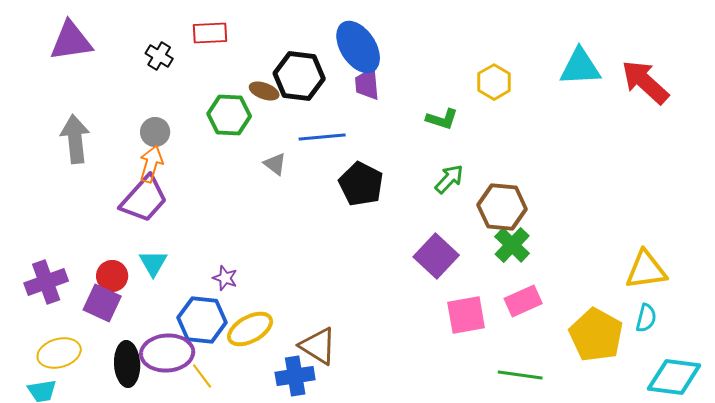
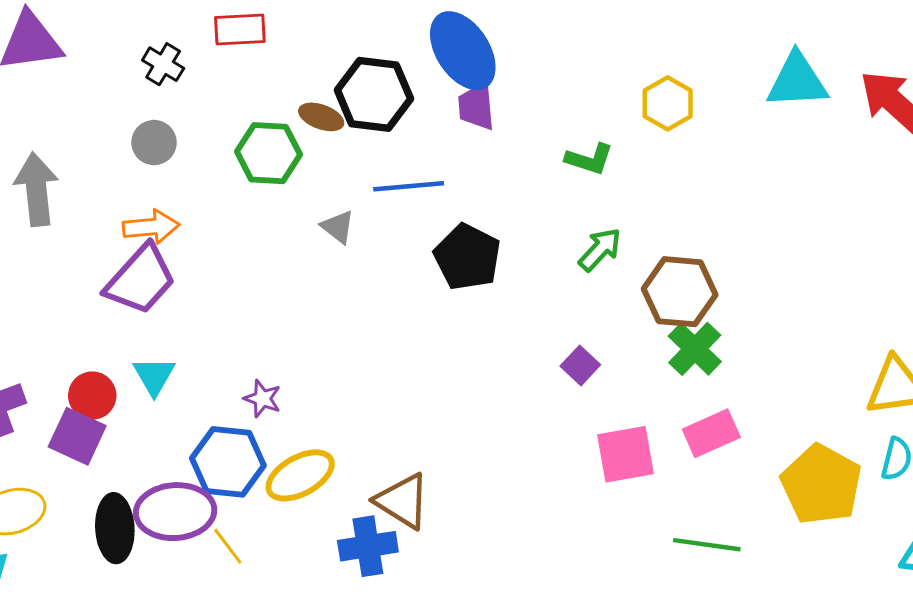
gray circle: (155, 132) -> (154, 143), moved
orange arrow: (151, 164) -> (151, 227), turned 69
purple square: (436, 256) -> (580, 365), size x0.6

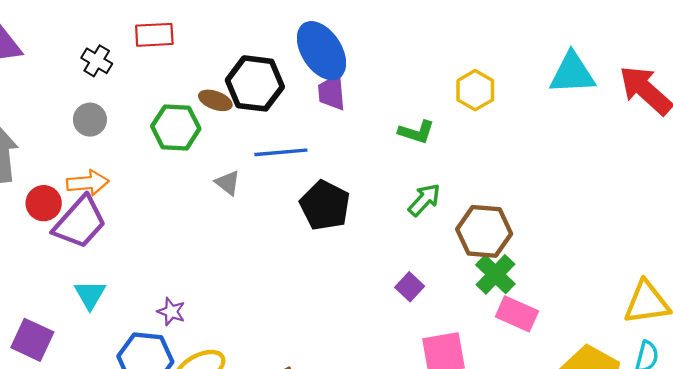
red circle: (92, 396) -> (44, 203), moved
pink rectangle: (711, 433) -> (517, 314), moved, turned 48

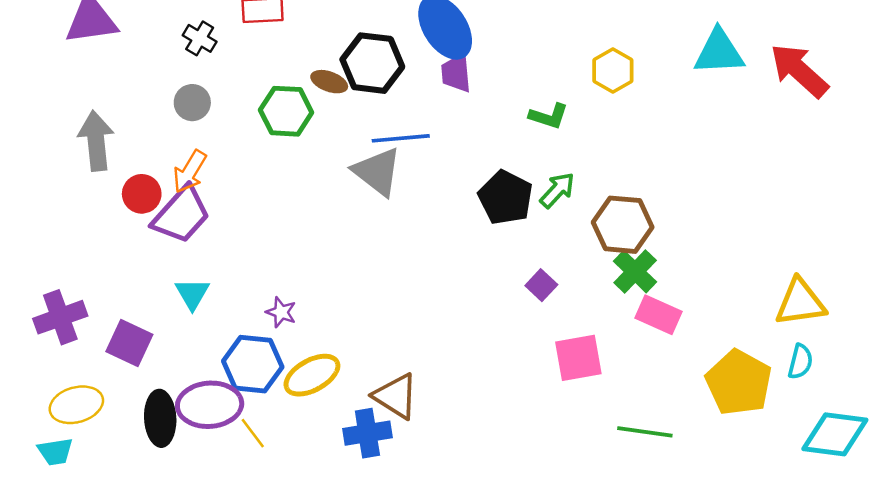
orange arrow: (88, 183) -> (190, 172), turned 126
gray triangle: (228, 183) -> (377, 172), moved, size x1.8
black pentagon: (325, 205) -> (506, 198), moved

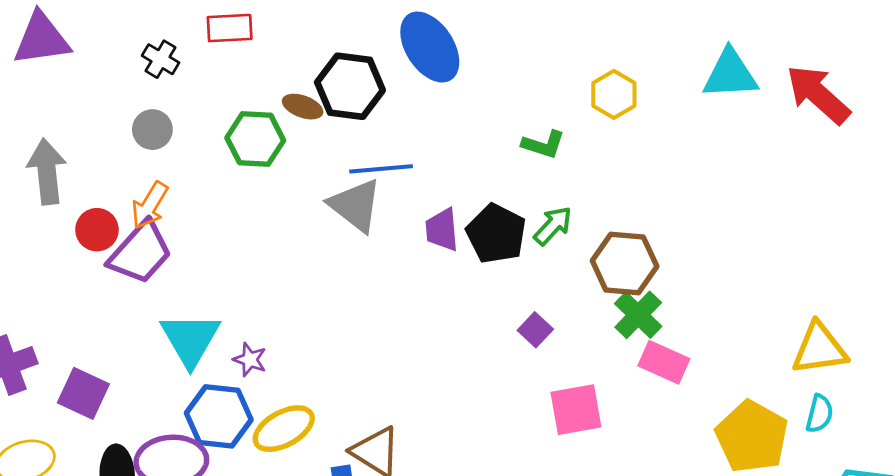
purple trapezoid: (456, 73) -> (442, 230), moved
cyan triangle: (192, 294) -> (190, 339), moved, size x1.6

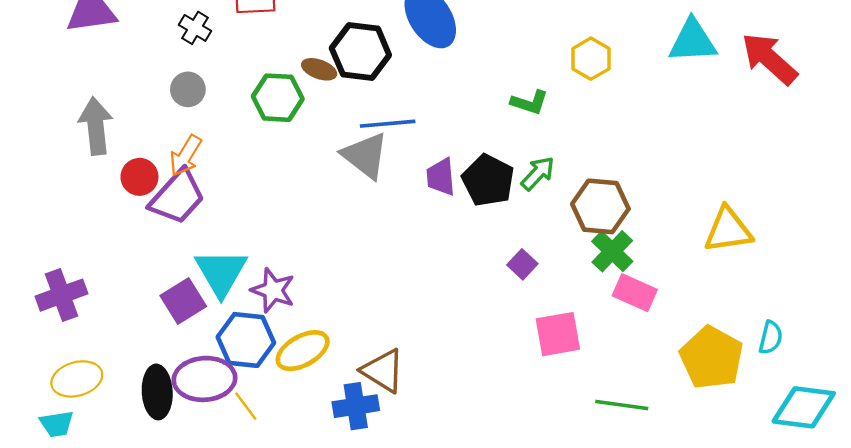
yellow triangle: (819, 349) -> (728, 230), moved
purple star: (250, 360) -> (273, 290), size x1.5
purple square: (83, 393) -> (183, 301), moved, turned 33

